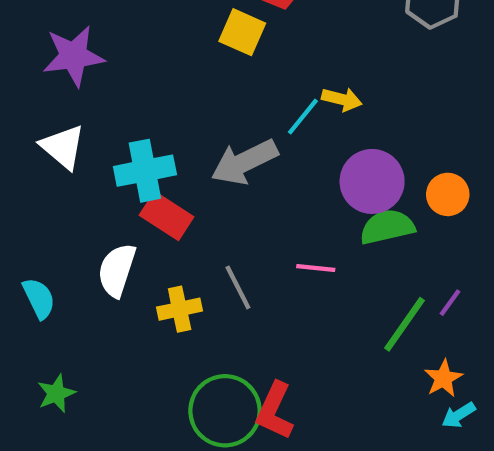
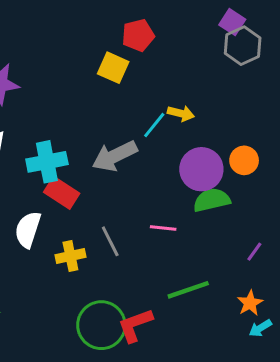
orange circle: (448, 194) -> (244, 160), moved
green line: (404, 324) -> (188, 290), moved, turned 36
red L-shape: (275, 411) -> (135, 325), turned 45

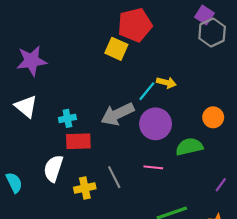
red pentagon: (138, 35) -> (135, 25), size x1.4
cyan cross: (47, 162) -> (67, 118), size x0.6
purple circle: (201, 169) -> (156, 124), moved
red rectangle: (62, 193) -> (78, 141), turned -35

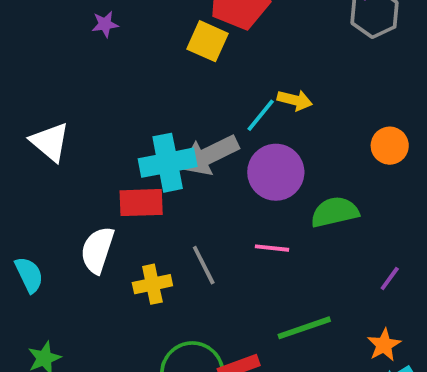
purple star: (32, 61) -> (105, 24), moved, size x0.5
orange circle: (213, 117) -> (390, 146), moved
cyan cross: (67, 118) -> (168, 163), moved, size x1.8

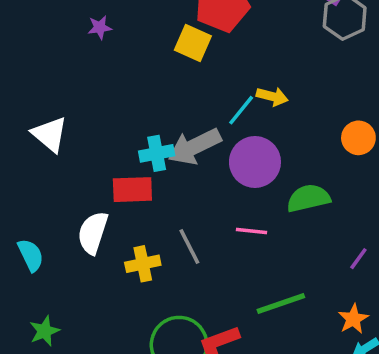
cyan cross: (168, 163) -> (157, 153), size x0.7

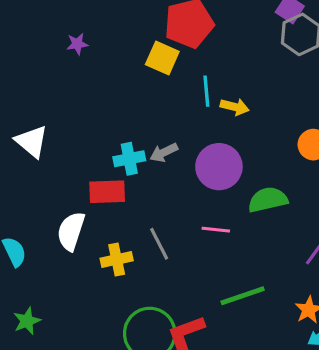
cyan line: (241, 110) -> (206, 91), moved, turned -44
gray arrow: (195, 146) -> (164, 152), size x0.6

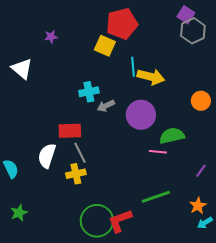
yellow arrow: (235, 107) -> (151, 77), size x1.5
white triangle: (32, 141) -> (22, 69), moved
cyan cross: (129, 159) -> (89, 92), moved
pink line: (216, 230) -> (158, 152), moved
gray line: (159, 244) -> (80, 153), moved

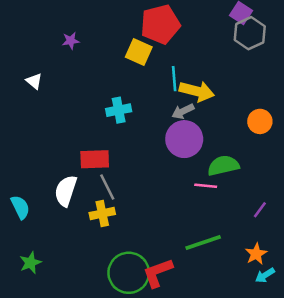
white triangle: (22, 69) -> (34, 81), size x0.6
gray arrow: (106, 106) -> (183, 111), moved

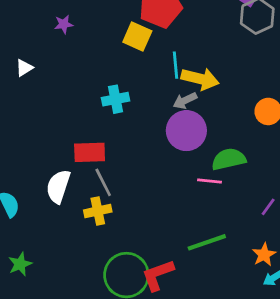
white triangle: (34, 81) -> (24, 68), turned 48

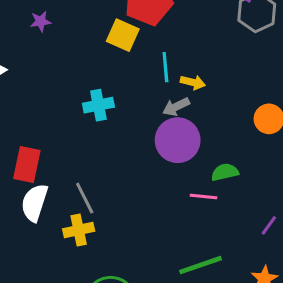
yellow arrow: (200, 79) -> (193, 82), size x0.6
red rectangle: (90, 152) -> (27, 165), moved, turned -76
green semicircle: (229, 159) -> (225, 172), size x0.7

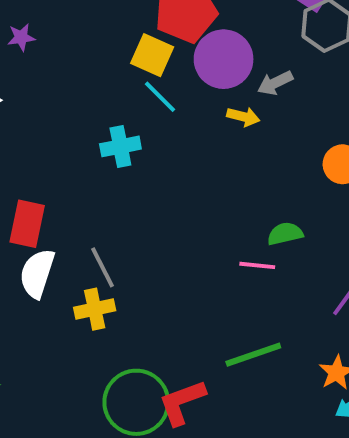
purple star: (41, 21) -> (21, 37), moved
cyan line: (165, 67) -> (160, 97), moved, turned -40
gray arrow: (176, 107) -> (275, 83), moved
purple circle: (178, 140) -> (224, 59), moved

